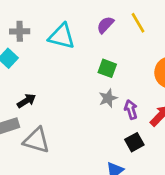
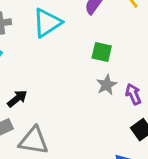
cyan triangle: (62, 36) -> (47, 23), turned -40

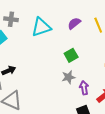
green square: (102, 52) -> (71, 55), turned 32

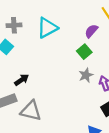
purple semicircle: (74, 23) -> (91, 31), moved

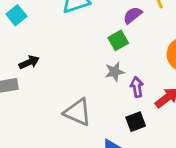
gray triangle: (31, 111) -> (78, 112), moved

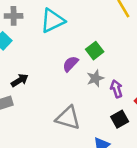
purple semicircle: (132, 15) -> (70, 64), moved

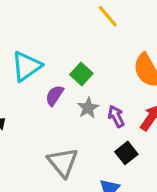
cyan triangle: (53, 21) -> (26, 66), moved
gray triangle: (68, 118) -> (63, 162), turned 44

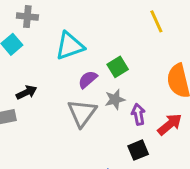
gray triangle: (63, 162) -> (82, 113), moved

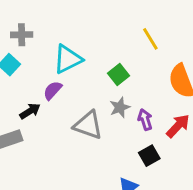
yellow line: (156, 21) -> (150, 39), moved
purple semicircle: (88, 79) -> (53, 90), moved
gray triangle: (82, 113) -> (88, 125), turned -40

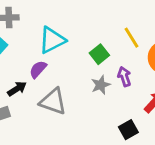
yellow line: (150, 39) -> (131, 38), moved
purple arrow: (145, 120) -> (124, 77), moved
gray triangle: (88, 125) -> (53, 101), moved

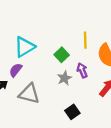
yellow line: (131, 38) -> (85, 40), turned 35
black square: (128, 130) -> (72, 112), moved

